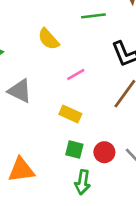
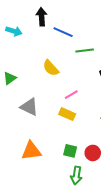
yellow rectangle: (70, 114) -> (67, 114), moved
orange triangle: (21, 170) -> (31, 151), moved

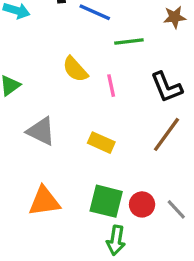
pink line: (71, 95) -> (111, 86), moved, turned -72
green square: (70, 151) -> (106, 201), size x1.5

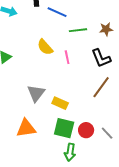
brown star: (175, 17) -> (106, 29), moved
gray triangle: (41, 131) -> (36, 93), moved, turned 42
yellow rectangle: (101, 143) -> (60, 103), moved

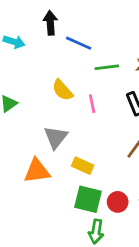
gray triangle: (36, 93) -> (56, 137), moved
orange triangle: (26, 128) -> (37, 171), moved

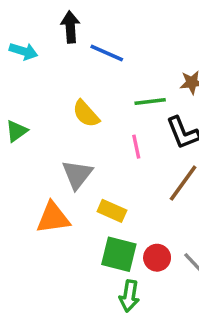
green line: (107, 67) -> (150, 102), moved
pink line: (92, 104) -> (136, 147), moved

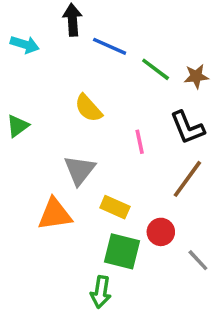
green line: (150, 102) -> (156, 69), moved, turned 44
red circle: (157, 258) -> (161, 232), moved
green arrow: (129, 296) -> (101, 292), moved

